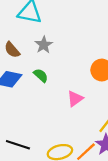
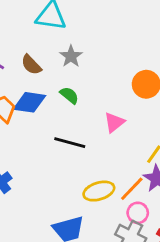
black line: (18, 145) -> (70, 143), moved

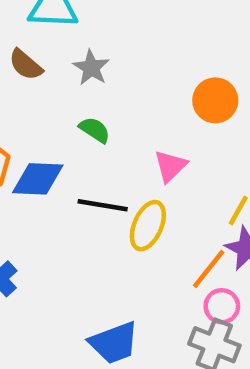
brown semicircle: (31, 65) -> (26, 65), moved
blue diamond: (30, 102) -> (38, 179), moved
yellow ellipse: (99, 191) -> (148, 226), moved, turned -44

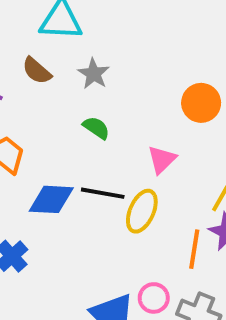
blue diamond: (38, 179) -> (51, 199), moved
orange line: (209, 269) -> (194, 249), turned -30
pink circle: (222, 306) -> (154, 298), moved

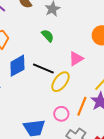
blue diamond: (51, 199) -> (17, 66), turned -45
pink circle: (154, 298) -> (61, 114), moved

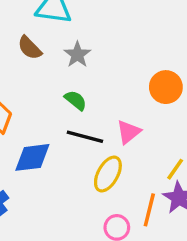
blue diamond: (17, 66) -> (32, 157), turned 30
black line: (43, 68) -> (85, 137), moved

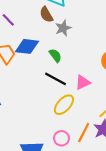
brown semicircle: (30, 48) -> (46, 15), moved
blue diamond: (32, 157) -> (27, 46), moved

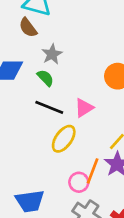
gray star: (63, 28) -> (52, 54), moved
pink circle: (61, 138) -> (79, 182), moved

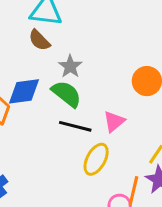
green semicircle: (45, 78) -> (66, 94), size x1.5

